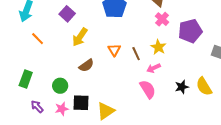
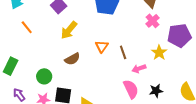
yellow star: (158, 47) -> (159, 53), moved
black star: (182, 87) -> (156, 91), moved

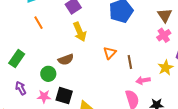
yellow arrow: (69, 30) -> (80, 32), turned -72
brown semicircle: (72, 59) -> (66, 60), moved

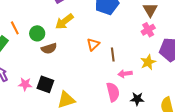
orange line: (38, 23) -> (15, 28), moved
yellow arrow: (80, 32) -> (64, 22), turned 72
green circle: (48, 74) -> (37, 33), moved

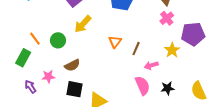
brown semicircle: (49, 48) -> (72, 65), moved
brown line: (113, 55) -> (136, 49), turned 40
pink star: (25, 84) -> (48, 76), moved

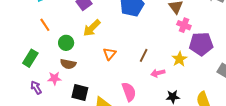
pink cross: (167, 18) -> (184, 25), moved, turned -32
orange line: (35, 39) -> (45, 25), moved
orange triangle: (115, 42) -> (110, 54), moved
brown semicircle: (72, 65) -> (68, 64), moved, turned 35
pink semicircle: (142, 86) -> (129, 92), moved

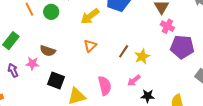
yellow arrow: (92, 28) -> (90, 16), moved
green circle: (66, 43) -> (51, 12), moved
yellow star: (179, 59) -> (142, 56), moved
pink arrow: (158, 73) -> (134, 80), moved, turned -32

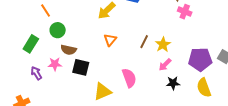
green circle: (51, 12) -> (58, 30), moved
purple pentagon: (182, 47) -> (200, 59), moved
pink arrow: (134, 80) -> (165, 65), moved
black square: (56, 81) -> (81, 67), moved

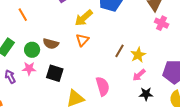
green circle: (58, 30) -> (32, 50), moved
orange triangle: (110, 40) -> (82, 40), moved
brown semicircle: (69, 50) -> (51, 44), moved

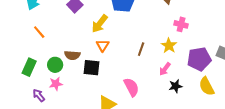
pink cross: (162, 23) -> (181, 24), moved
yellow star: (138, 55) -> (169, 46), moved
black square: (55, 73) -> (92, 68), moved

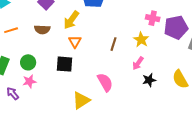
orange line: (39, 32) -> (11, 30), turned -64
brown semicircle: (72, 55) -> (42, 29), moved
purple pentagon: (199, 59) -> (176, 27), moved

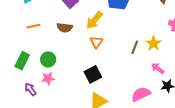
yellow star: (141, 40) -> (153, 43), moved
pink arrow: (138, 63) -> (158, 68), turned 88
black square: (65, 64) -> (93, 74), moved, turned -36
pink semicircle: (105, 82) -> (141, 94), moved, turned -90

